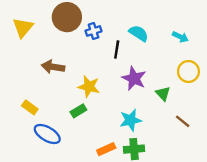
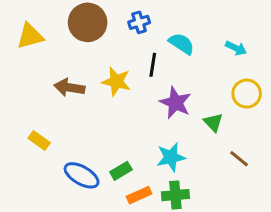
yellow triangle: (23, 28) -> (30, 36), turned 35
blue cross: (94, 31) -> (139, 22), moved
yellow star: (89, 87) -> (116, 81), moved
green rectangle: (78, 111) -> (121, 171), moved
blue ellipse: (47, 134) -> (82, 175), moved

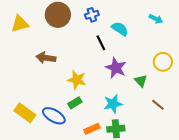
cyan arrow: (236, 48) -> (156, 19), moved
black line: (153, 65) -> (101, 43), turned -35
yellow star: (116, 81) -> (77, 80), moved
yellow rectangle: (39, 141) -> (25, 113), moved, size x1.5
green rectangle: (121, 171) -> (75, 103), moved

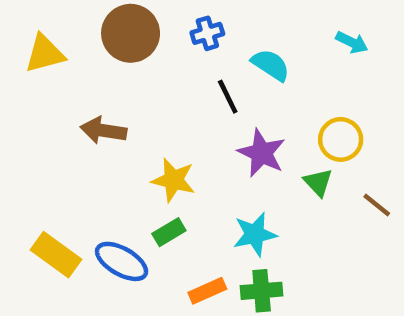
yellow circle: (163, 62) -> (341, 139), moved
brown line: (158, 105) -> (377, 205), moved

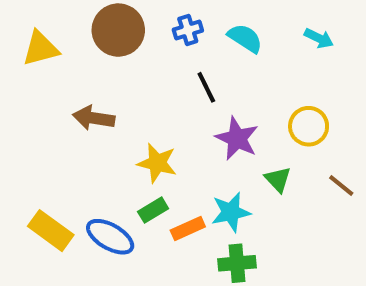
cyan semicircle: (271, 65) -> (245, 38), moved
green triangle: (318, 182) -> (278, 179), moved
orange rectangle: (207, 291) -> (188, 229), moved

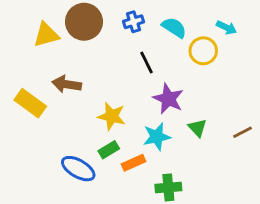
yellow triangle: (41, 48) -> (46, 35), moved
yellow circle: (309, 126) -> (203, 51), moved
brown line: (341, 186) -> (243, 132), turned -66
cyan star: (231, 212) -> (157, 137), moved
yellow rectangle: (51, 231) -> (30, 103), moved

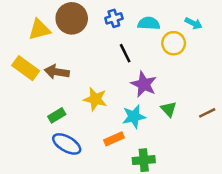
cyan semicircle: (174, 28) -> (149, 23), turned -30
yellow rectangle: (30, 103) -> (26, 68), moved
green rectangle: (109, 150) -> (57, 115), moved

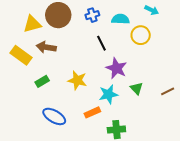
cyan arrow: (194, 23) -> (152, 10), moved
brown arrow: (57, 72) -> (46, 47), moved
green rectangle: (57, 115) -> (42, 81), moved

